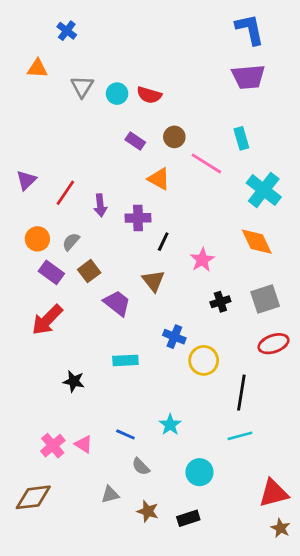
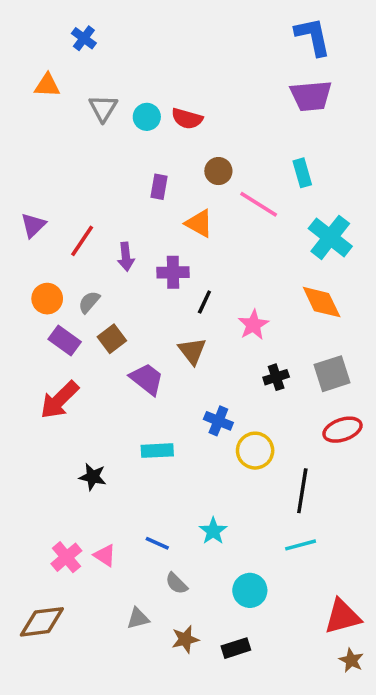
purple rectangle: (135, 141) -> (159, 187), moved, turned 66
brown star: (148, 511) -> (185, 639), turned -30

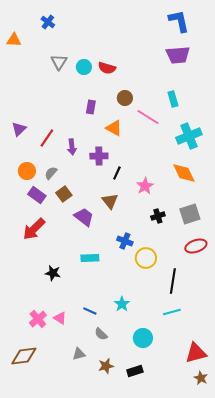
orange triangle: (47, 85) -> (14, 40), moved
cyan cross: (330, 237) -> (189, 136), turned 30

